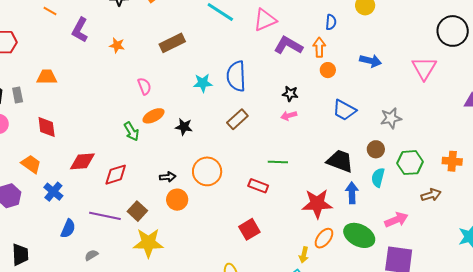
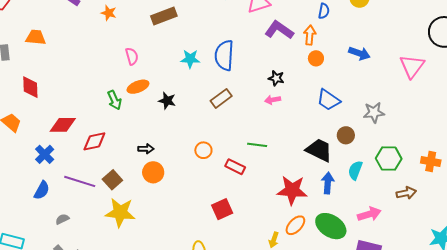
brown circle: (376, 149) -> (346, 135), moved
orange circle: (207, 171) -> (203, 150), moved, size x0.6
blue cross: (53, 192) -> (45, 154), moved

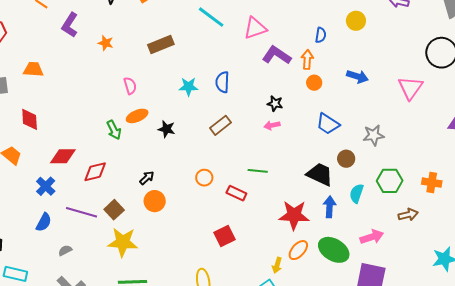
blue semicircle: (224, 55) -> (222, 82), size x0.7
black arrow: (146, 149) -> (147, 178), turned -42

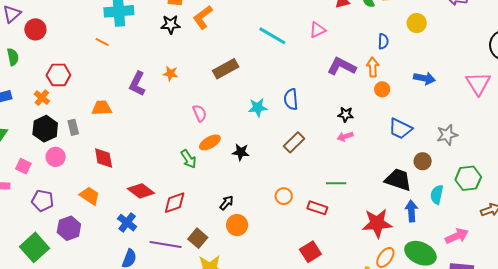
purple L-shape: (70, 25) -> (137, 84), moved
pink triangle: (255, 28) -> (318, 30), moved, size x0.7
red diamond: (63, 156) -> (141, 191), turned 44

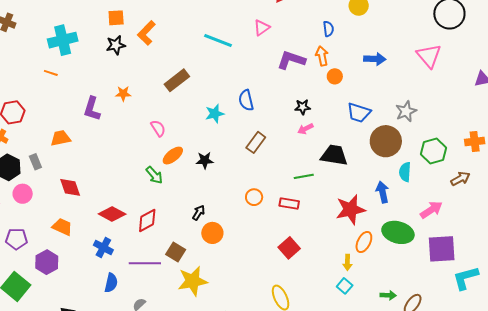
brown circle: (423, 161) -> (386, 141), size x1.8
black trapezoid: (398, 180) -> (334, 155), moved

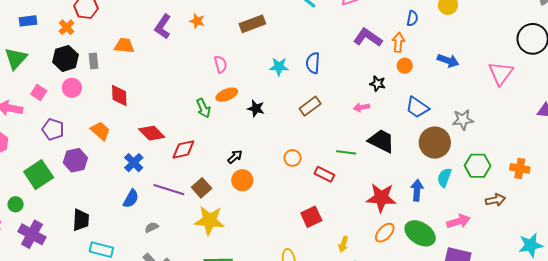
black star: (303, 107) -> (377, 84), moved
yellow arrow: (347, 262) -> (343, 244), moved

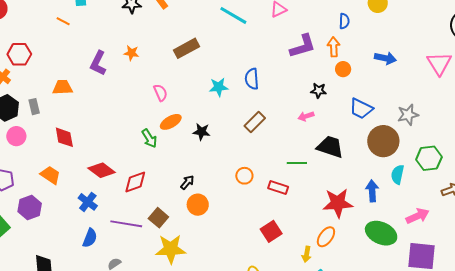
purple L-shape: (368, 37) -> (303, 46), turned 136
orange ellipse: (385, 233) -> (326, 237), moved

